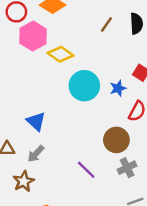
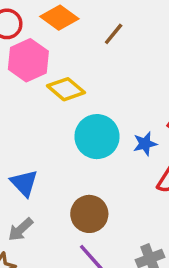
brown line: (106, 25) -> (114, 34), moved
brown circle: (116, 140) -> (89, 214), moved

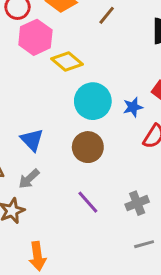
brown circle: (89, 214) -> (88, 147), moved

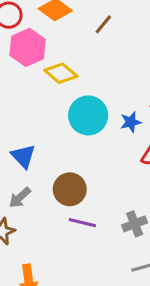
brown circle: (88, 147) -> (70, 189), moved
purple line: (88, 202) -> (82, 223), turned -35

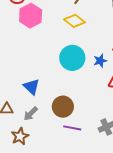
yellow diamond: (61, 73) -> (74, 21), moved

